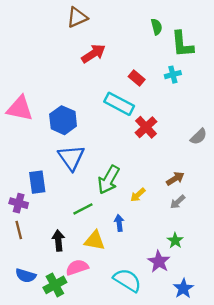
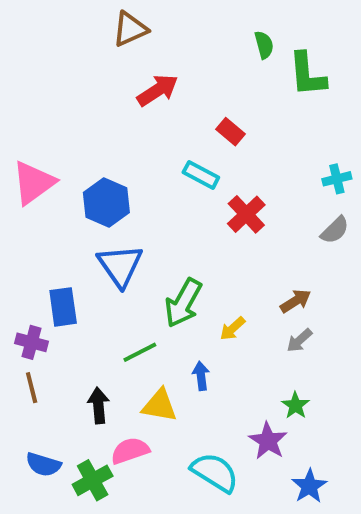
cyan cross: (173, 75) -> (337, 179), moved
cyan rectangle: (119, 104) -> (201, 175), size x0.7
pink triangle: (20, 108) -> (33, 183), turned -48

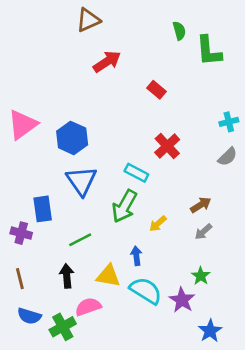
cyan rectangle: (201, 175) -> (136, 173), moved
green line: (140, 352) -> (80, 240), moved
brown line: (32, 388) -> (20, 279), moved
cyan semicircle: (215, 472) -> (146, 291), moved

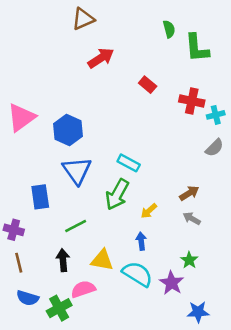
red cross: (167, 146) -> (192, 101), moved, turned -35
gray arrow: (203, 232) -> (192, 218), turned 72
purple cross: (21, 233) -> (14, 230), moved
blue arrow: (136, 256) -> (141, 241), moved
blue star: (210, 331) -> (198, 312), turned 30

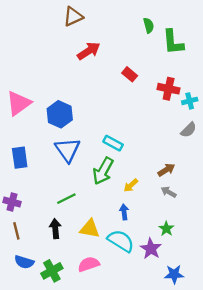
blue rectangle: (40, 197) -> (20, 158), moved
pink semicircle: (83, 289) -> (89, 264), moved

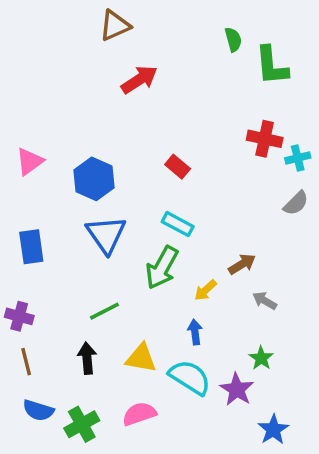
red rectangle: (130, 74) -> (178, 167), moved
pink triangle: (19, 103) -> (30, 161), size x0.7
brown arrow: (166, 170) -> (242, 264), moved
blue star: (174, 274) -> (273, 430), turned -30

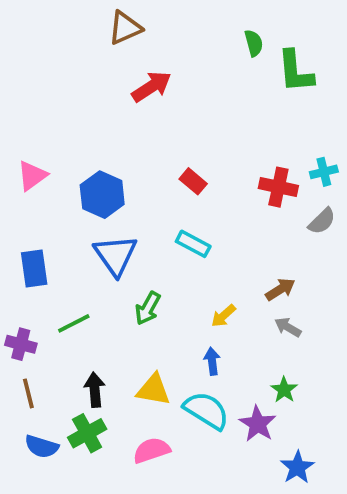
red cross: (265, 139) -> (278, 187), moved
brown arrow: (242, 264) -> (280, 289), moved
green arrow: (162, 268) -> (148, 308), moved, size x0.7
green line: (104, 311) -> (74, 323), moved
green cross: (82, 424) -> (87, 433), moved

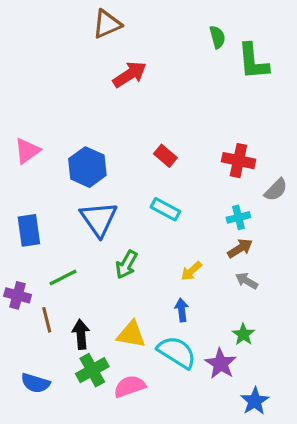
cyan cross: (324, 172) -> (238, 217), moved
brown line: (28, 393) -> (47, 320), moved
green cross: (87, 433) -> (92, 370), moved

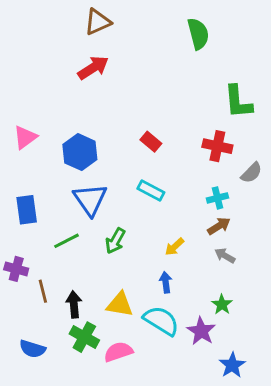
green semicircle: (217, 37) -> (198, 34), size x1.5
green L-shape: (253, 61) -> (238, 102), moved
red arrow: (130, 74) -> (93, 68), moved
green line: (63, 278) -> (67, 241), moved
green cross: (92, 370) -> (84, 337), turned -32

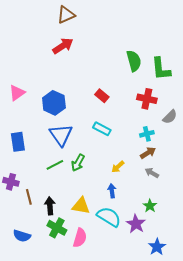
green semicircle: (198, 34) -> (134, 61), moved
green line: (67, 241) -> (55, 165), moved
pink semicircle: (118, 352) -> (80, 238), turned 126

